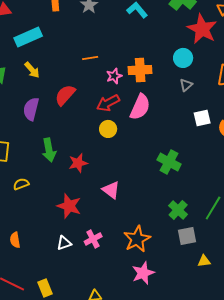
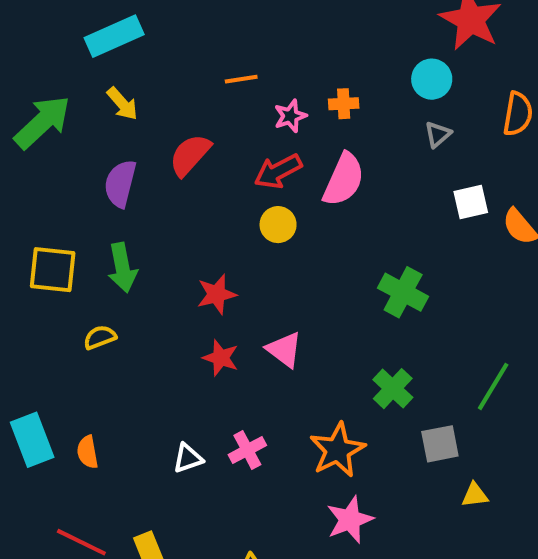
orange cross: (140, 70) -> (344, 104), size x0.6
green arrow: (49, 150) -> (122, 268), moved
red star: (69, 206) -> (221, 358), moved, size x0.7
green cross: (178, 210) -> (393, 389), moved

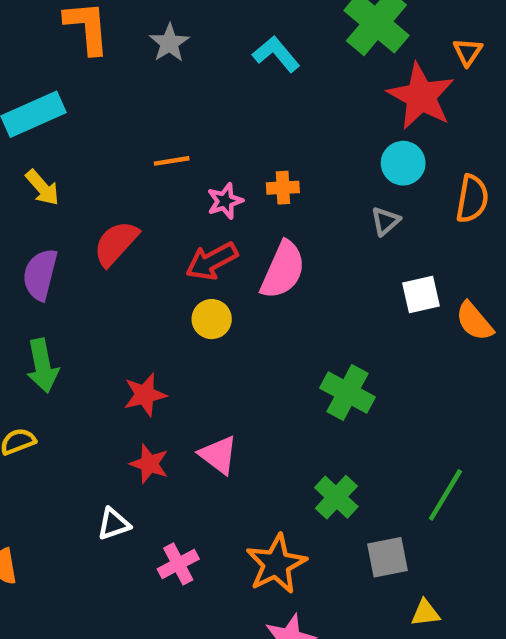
cyan circle: (432, 79) -> (403, 163), moved
white triangle: (188, 458) -> (114, 524), moved

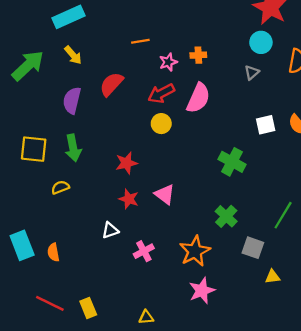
white square: (421, 295) -> (266, 125), moved
gray square: (388, 557) -> (253, 248), turned 30

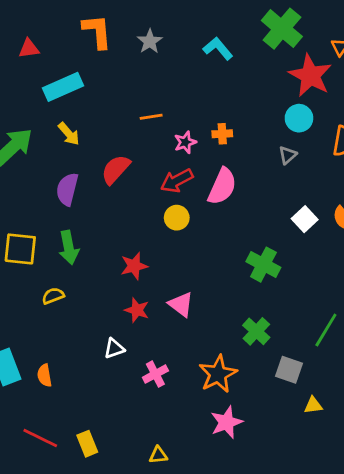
white square: (266, 125) -> (305, 219), turned -30

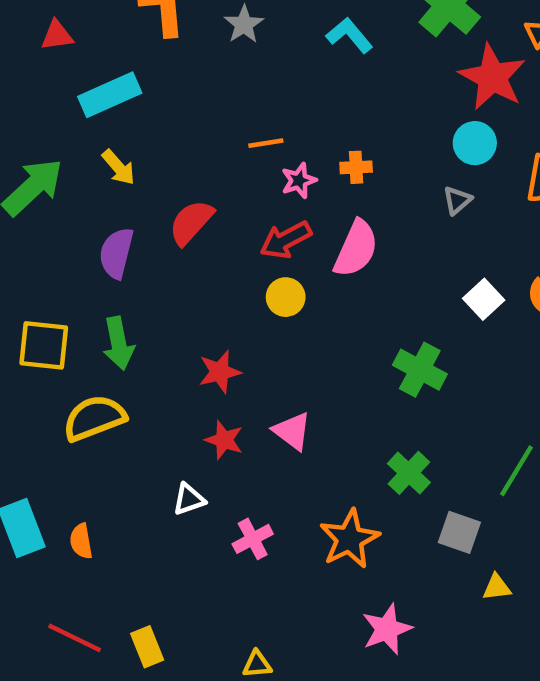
orange line: (151, 117) -> (266, 143), moved
yellow semicircle: (53, 296) -> (94, 418), size x1.8
pink star: (226, 422) -> (387, 629), moved

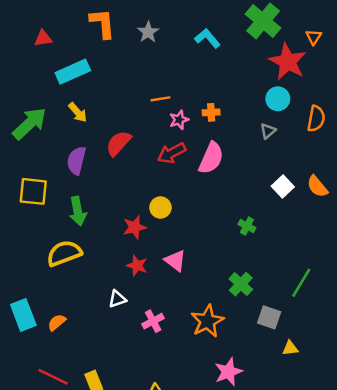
yellow circle: (286, 297) -> (160, 207), moved
yellow square: (44, 345) -> (33, 191), moved
green cross: (420, 370) -> (247, 226), size x0.6
orange semicircle: (81, 541) -> (57, 322), turned 60

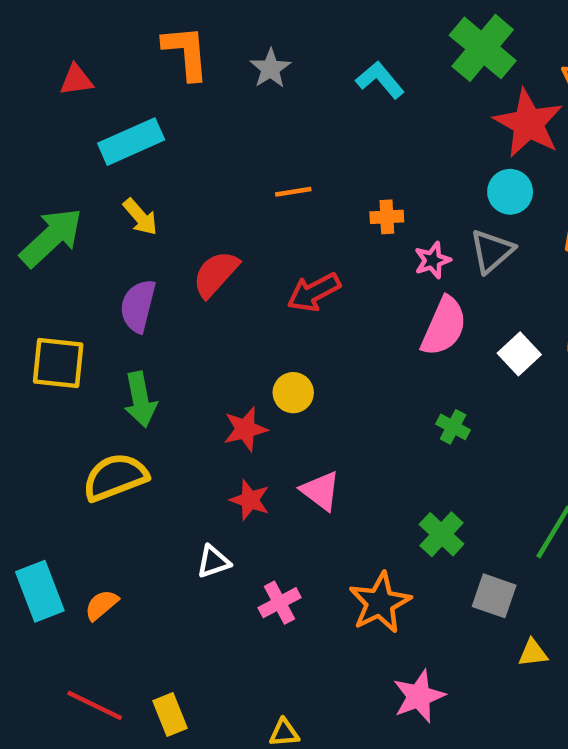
pink star: (179, 120) -> (432, 260), moved
gray triangle: (268, 131) -> (492, 251), size x1.5
pink semicircle: (211, 158) -> (444, 326), moved

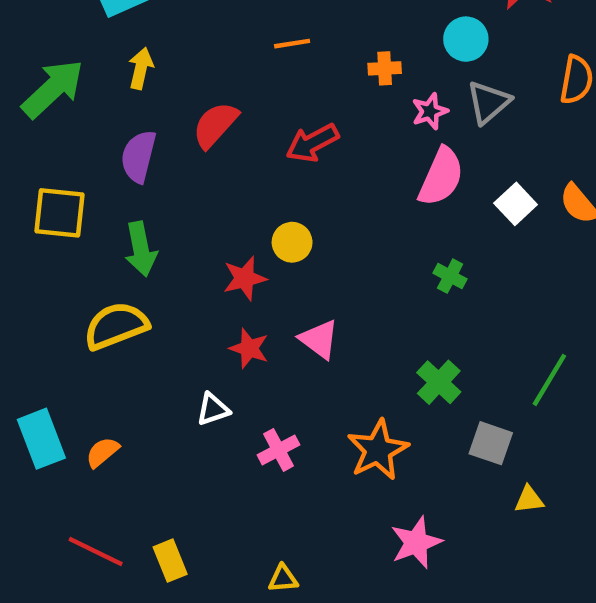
cyan circle: (510, 192) -> (466, 39), moved
yellow arrow: (140, 217) -> (141, 68), turned -126

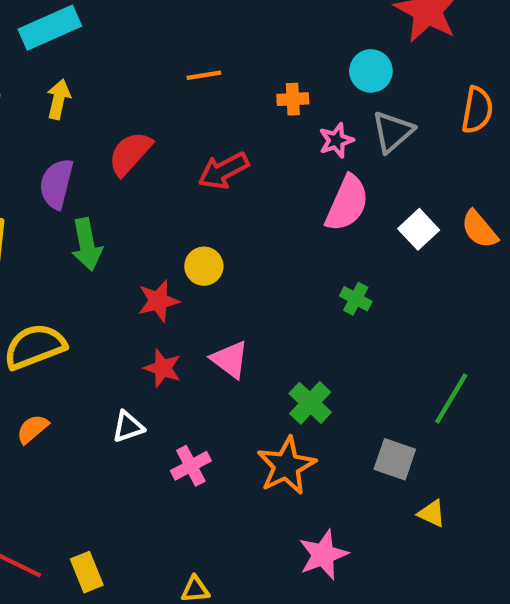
green arrow: (141, 249) -> (87, 244), moved
green cross: (439, 382) -> (310, 403), moved
orange semicircle: (102, 452) -> (33, 429), moved
yellow triangle: (529, 500) -> (432, 513), turned 32

